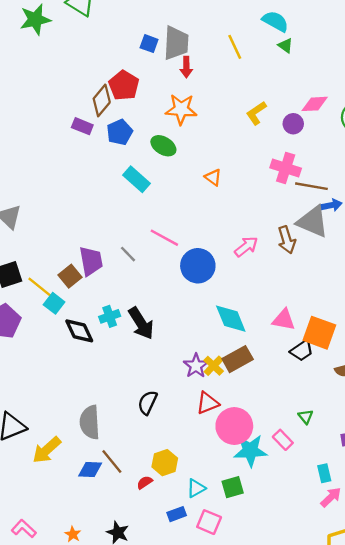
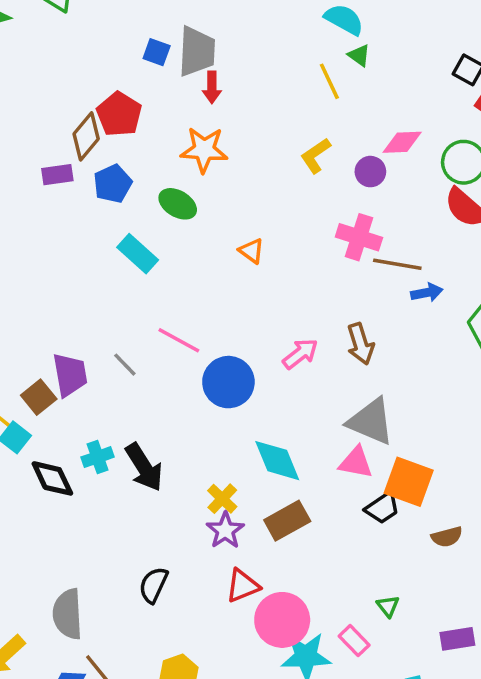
yellow line: (235, 47) -> (329, 81), moved
purple rectangle: (82, 126) -> (57, 175), turned -30
gray triangle: (313, 222) -> (371, 421), moved
yellow cross: (214, 366) -> (222, 499), moved

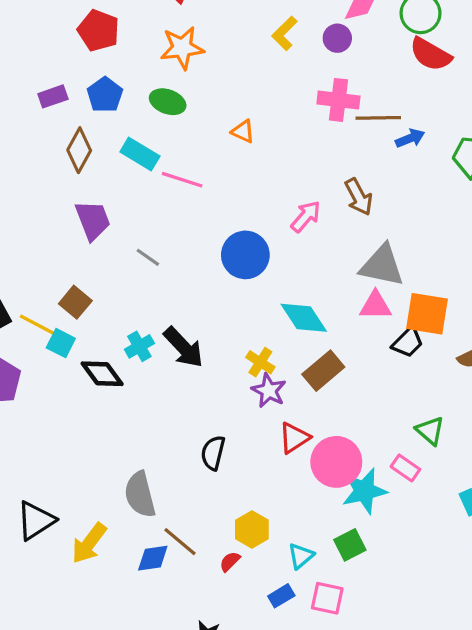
brown diamond: (86, 136) -> (79, 150), moved
pink line: (179, 340) -> (182, 180), moved
purple trapezoid: (70, 375) -> (93, 220), moved
green triangle: (388, 606) -> (430, 431), size x1.4

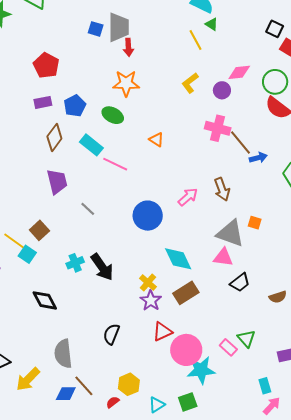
red pentagon: (98, 30) -> (46, 65), moved
brown line: (378, 118) -> (240, 142), turned 44
orange square: (427, 314) -> (255, 223), moved, size x0.5
black diamond: (102, 374) -> (45, 300), moved
pink rectangle: (405, 468) -> (228, 347), moved

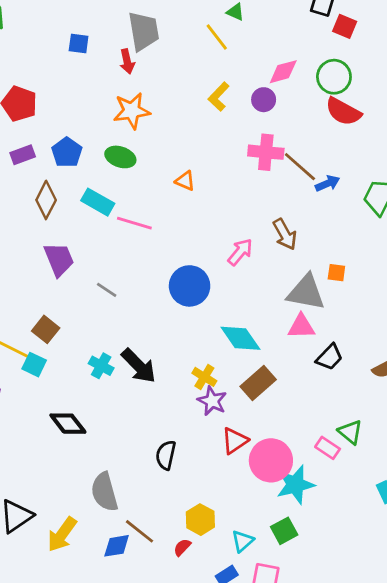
gray trapezoid: (119, 27) -> (144, 31), moved
cyan cross: (75, 263) -> (101, 366), turned -30

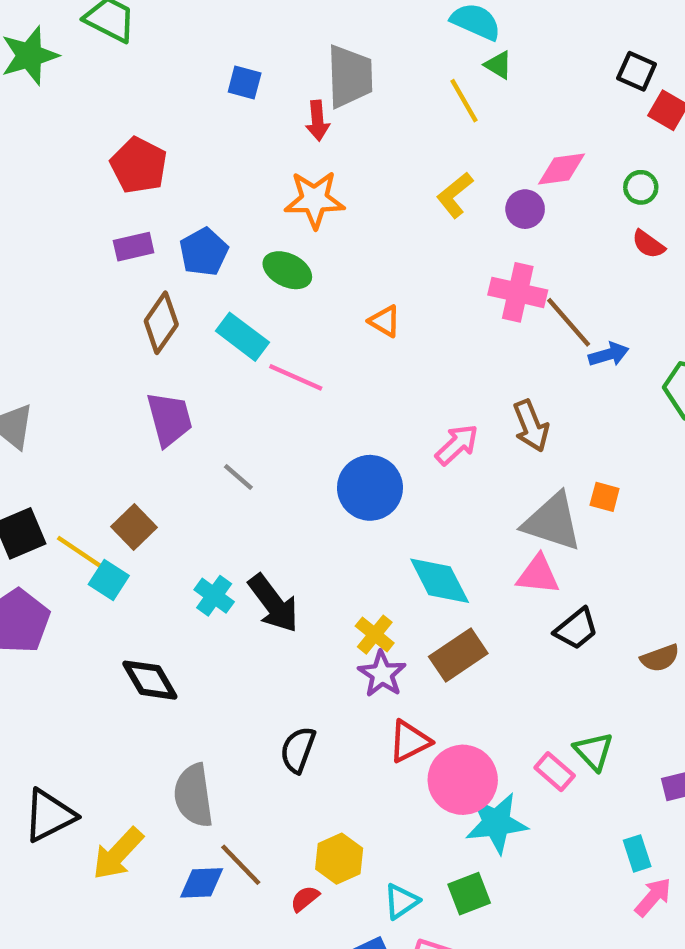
green circle: (334, 77) -> (641, 187), size x0.6
red semicircle: (343, 112) -> (648, 244), size x0.6

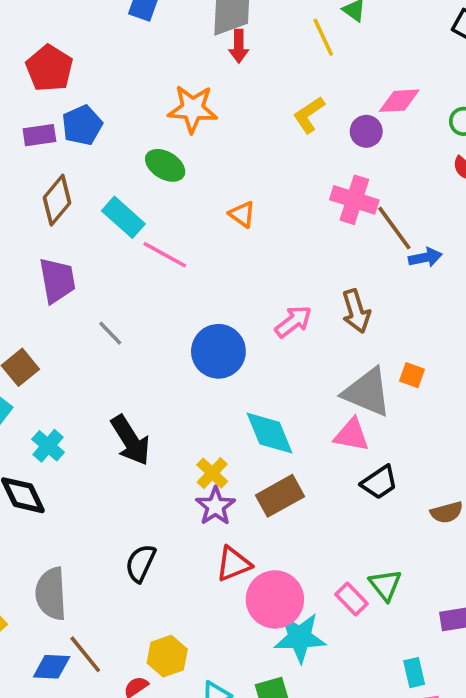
red arrow: (318, 121) -> (239, 46), moved
blue pentagon: (204, 252) -> (82, 125), moved
cyan cross: (214, 596) -> (48, 446), moved

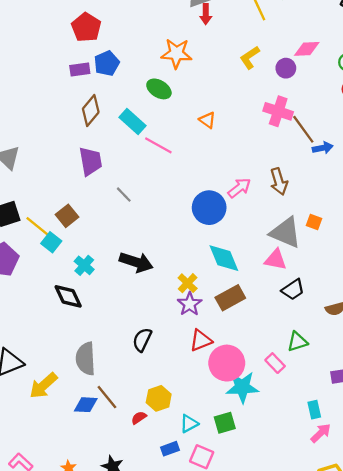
blue circle: (218, 351) -> (209, 208), moved
black arrow: (130, 440) -> (136, 262), turned -40
green triangle: (385, 585) -> (297, 342), moved, turned 50

